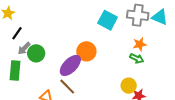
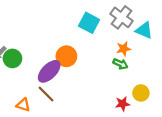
gray cross: (138, 15) -> (121, 17), turned 30
cyan triangle: (160, 17) -> (144, 30), moved
yellow circle: (129, 86) -> (141, 93), moved

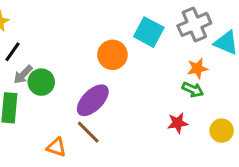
gray cross: (121, 17) -> (194, 24), turned 30
orange circle: (66, 56) -> (112, 55), moved
red star: (123, 104) -> (178, 123), moved

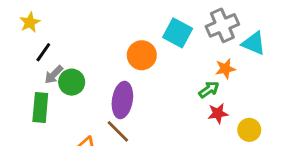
green arrow: (193, 90) -> (209, 90), moved, turned -60
purple ellipse: (93, 100) -> (122, 100), turned -36
red star: (178, 123) -> (218, 113), moved

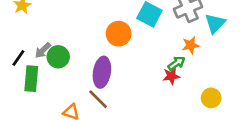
cyan triangle: (254, 43) -> (215, 23), turned 50
black line: (43, 52) -> (18, 58), moved
red star: (218, 113) -> (171, 76), moved

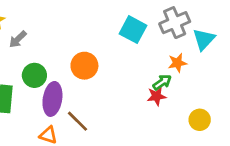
orange circle: (119, 34) -> (84, 66), moved
gray arrow: (43, 50) -> (18, 39), moved
purple ellipse: (102, 72) -> (52, 99), moved

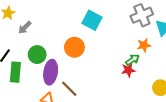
cyan square: (133, 30) -> (92, 20), moved

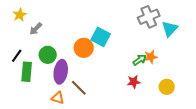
cyan square: (92, 20) -> (101, 37), moved
orange star: (144, 45) -> (151, 57), moved
red star: (128, 70) -> (134, 82), moved

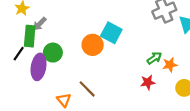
orange star: (151, 57) -> (170, 65), moved
green rectangle: (27, 72) -> (30, 36), moved
purple ellipse: (61, 72) -> (39, 67), moved
orange triangle: (58, 98) -> (64, 100), turned 32

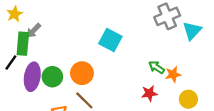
orange circle: (93, 45) -> (82, 73), moved
green circle: (53, 53) -> (52, 77), moved
green arrow: (154, 58) -> (156, 67), turned -112

